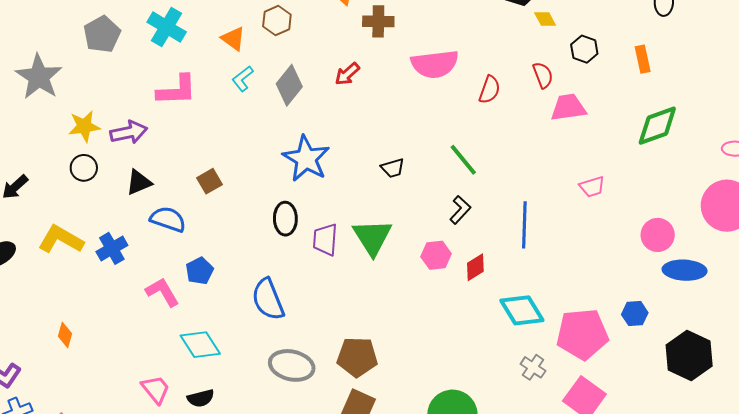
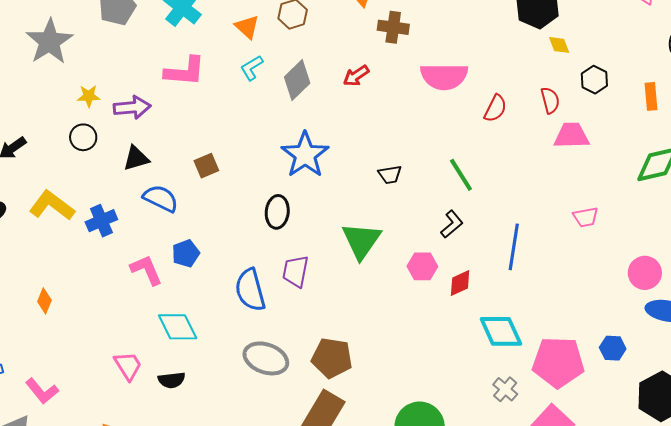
yellow star: (84, 126) -> (89, 96), size x0.7
purple trapezoid: (325, 240) -> (296, 271), moved

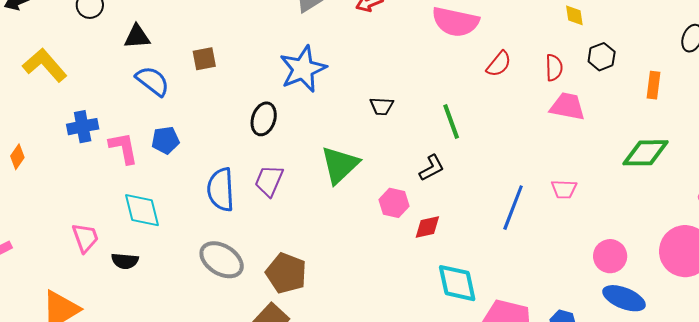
blue cross: (101, 221) -> (83, 127), moved
blue line: (514, 247) -> (513, 208), moved

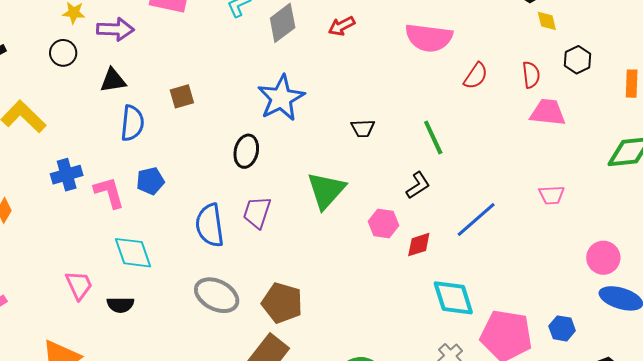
blue semicircle: (153, 81) -> (132, 123), turned 63
blue line: (513, 208) -> (476, 220), moved, turned 33

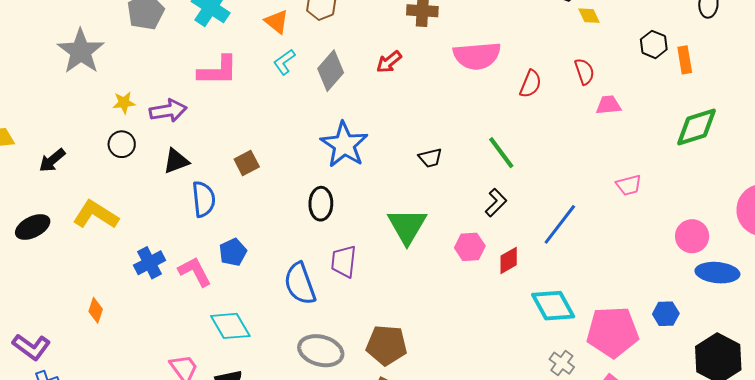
black hexagon: (578, 60) -> (654, 44), moved
pink trapezoid: (548, 112) -> (608, 105), size x0.7

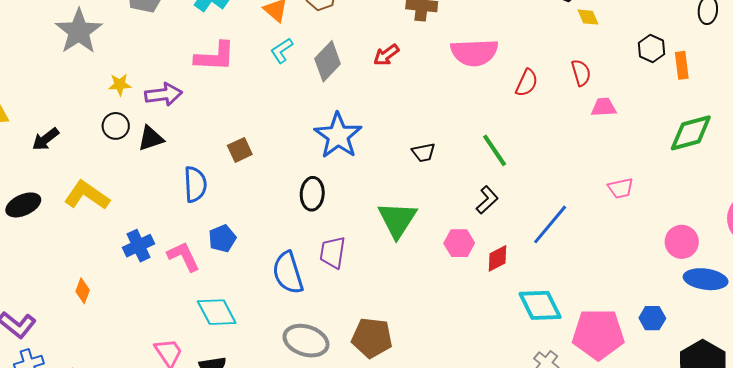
black triangle: (176, 161) -> (151, 138), moved

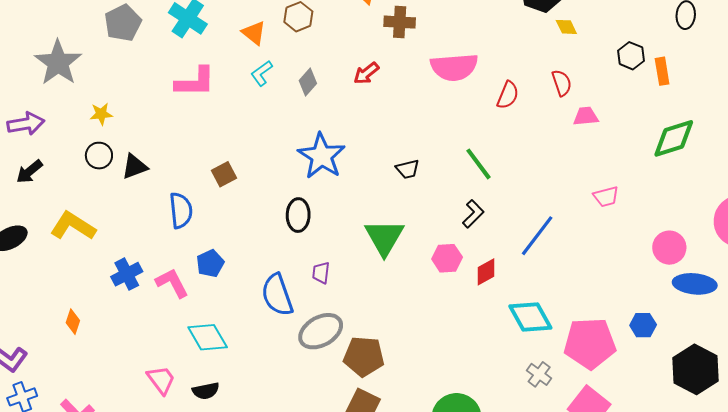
gray diamond: (328, 61) -> (308, 82), size x0.7
purple arrow: (164, 94) -> (26, 124), moved
purple trapezoid: (333, 252) -> (321, 273), size x0.7
gray ellipse: (306, 341) -> (321, 331), moved, turned -45

